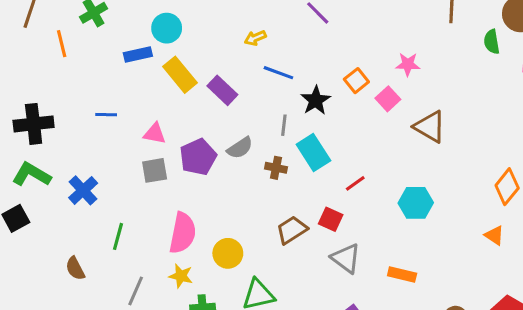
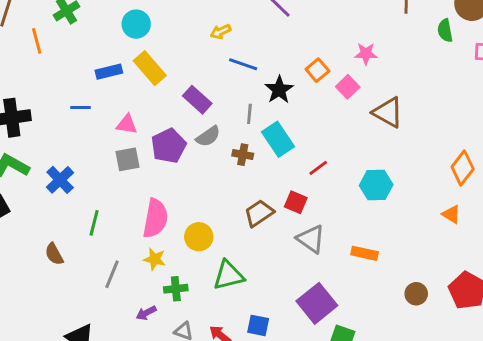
blue rectangle: (138, 55) -> (109, 72), moved
purple rectangle: (222, 90) -> (197, 100), moved

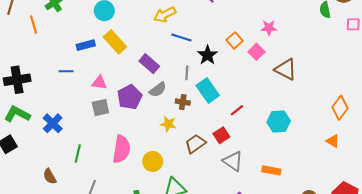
yellow arrow: (221, 32) -> (165, 15), size x1.5
red square: (296, 202) -> (221, 135), turned 35
yellow star: (155, 259) -> (168, 124), moved

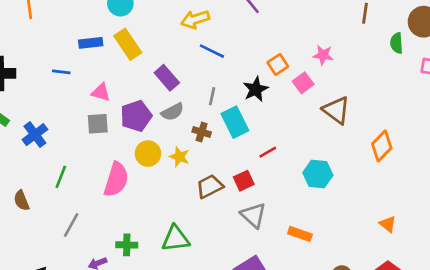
black star: (208, 55) -> (256, 89), moved
orange diamond: (340, 108) -> (382, 146), moved
orange triangle: (333, 141) -> (388, 224), moved
yellow circle: (153, 162) -> (148, 154), moved

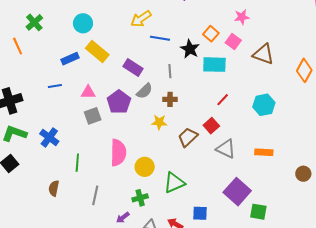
black star: (256, 89) -> (190, 49), moved
cyan rectangle: (235, 122) -> (214, 65), moved, turned -45
yellow circle: (148, 154) -> (145, 167), moved
brown semicircle: (21, 200) -> (54, 188), turned 49

